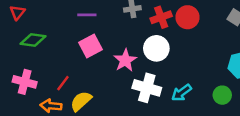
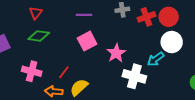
red triangle: (17, 12) -> (36, 13), moved
white circle: (156, 48) -> (172, 42), moved
cyan arrow: (182, 93) -> (156, 59), moved

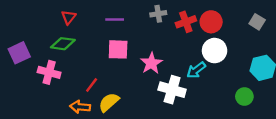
red triangle: (36, 13) -> (69, 17), moved
pink square: (87, 41) -> (118, 49), turned 30
pink cross: (32, 71) -> (49, 72), moved

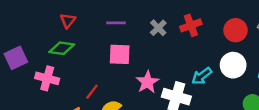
gray cross: (158, 14) -> (158, 28), moved, turned -35
red circle: (211, 22) -> (236, 30), moved
white circle: (215, 51) -> (233, 65), moved
pink star: (151, 63) -> (147, 82), moved

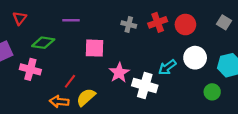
red triangle: (68, 21) -> (20, 18), moved
purple line: (116, 23) -> (71, 20), moved
gray cross: (158, 28) -> (129, 25), turned -32
red circle: (236, 30) -> (185, 25), moved

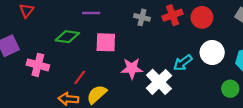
purple line: (71, 20) -> (91, 13), moved
green diamond: (43, 43) -> (67, 37), moved
pink star: (119, 73) -> (132, 68), turned 30
white cross: (145, 85) -> (159, 82), turned 30

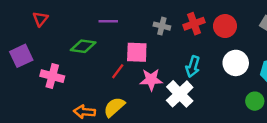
pink square: (106, 42) -> (137, 52), moved
cyan arrow: (183, 63) -> (193, 67), moved, turned -36
red line: (80, 77) -> (118, 71), moved

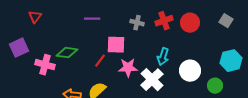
green diamond: (83, 46) -> (67, 53), moved
white circle: (236, 63) -> (190, 71), moved

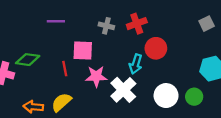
gray square: (226, 21) -> (207, 24), turned 32
red circle: (190, 23) -> (156, 48), moved
red line: (100, 61) -> (65, 69), turned -48
white circle: (190, 71) -> (166, 96), moved

